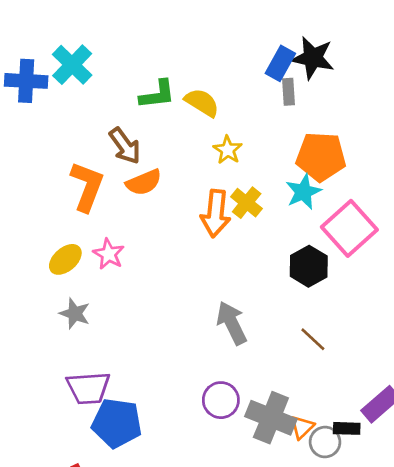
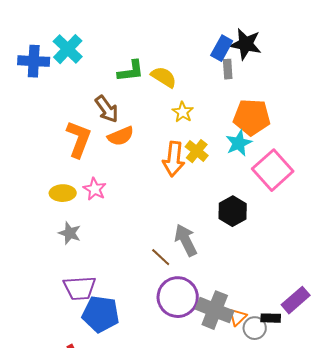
yellow ellipse: (65, 259) -> (63, 193), turned 40
black hexagon: (309, 266) -> (233, 211), moved
brown line: (313, 339) -> (161, 257), moved
purple circle: (221, 400) -> (178, 297), size x1.5

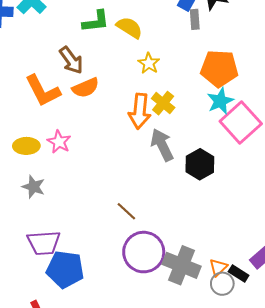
orange L-shape: (79, 139) -> (43, 91), turned 132
cyan star: (239, 143) -> (220, 101), moved
gray arrow: (186, 240) -> (162, 145), moved
orange triangle: (238, 317) -> (218, 267), moved
black rectangle: (271, 318) -> (239, 273), turned 30

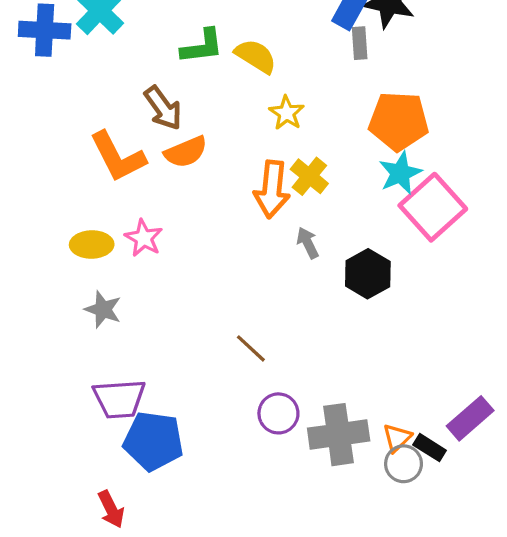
gray arrow: (162, 145) -> (308, 243), size x0.6
purple circle: (144, 252) -> (278, 413), size x0.6
gray cross: (181, 265) -> (339, 435), turned -30

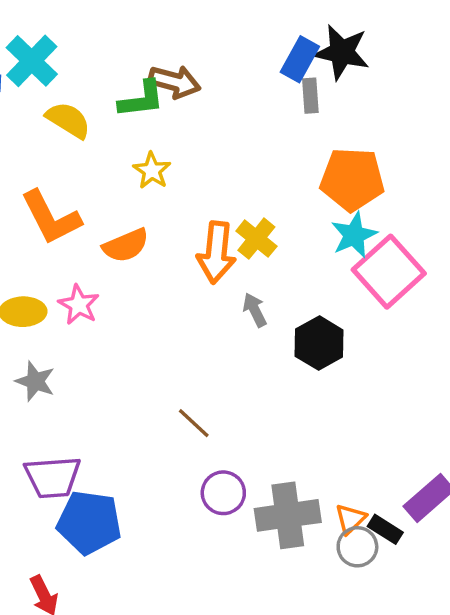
yellow semicircle: (256, 56) -> (68, 120), moved
brown arrow: (163, 108) -> (175, 82), moved, turned -39
yellow star: (287, 113) -> (152, 171), moved
orange semicircle: (186, 152) -> (126, 245), moved

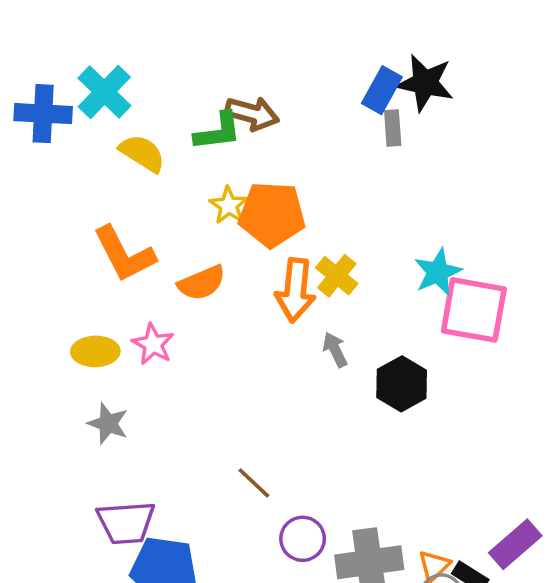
orange pentagon: (352, 179) -> (272, 214), moved
pink square: (389, 272) -> (474, 310), turned -38
brown line: (194, 423) -> (254, 483), moved

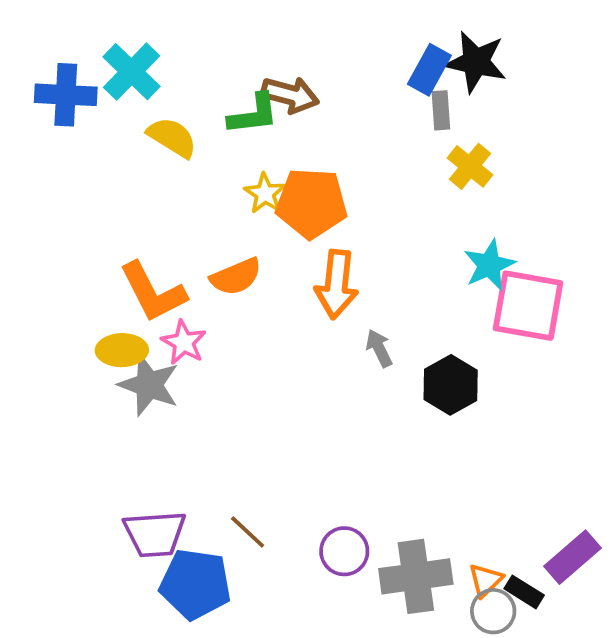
orange L-shape: (124, 254) -> (153, 292), moved
yellow cross: (337, 276) -> (470, 166), moved
gray star: (108, 423) -> (149, 385), moved, size x1.4
brown line: (254, 483) -> (248, 532), moved

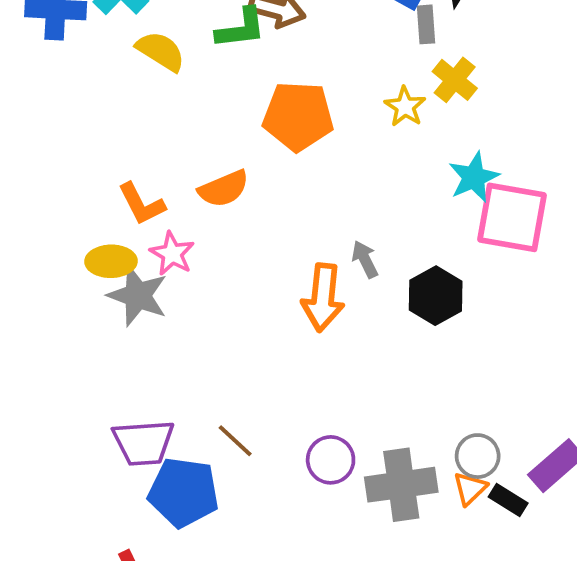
yellow star: (265, 193) -> (405, 107), moved
orange arrow: (337, 284) -> (323, 298), moved
orange L-shape: (153, 292) -> (142, 204), size x0.7
gray circle: (493, 611) -> (478, 456), moved

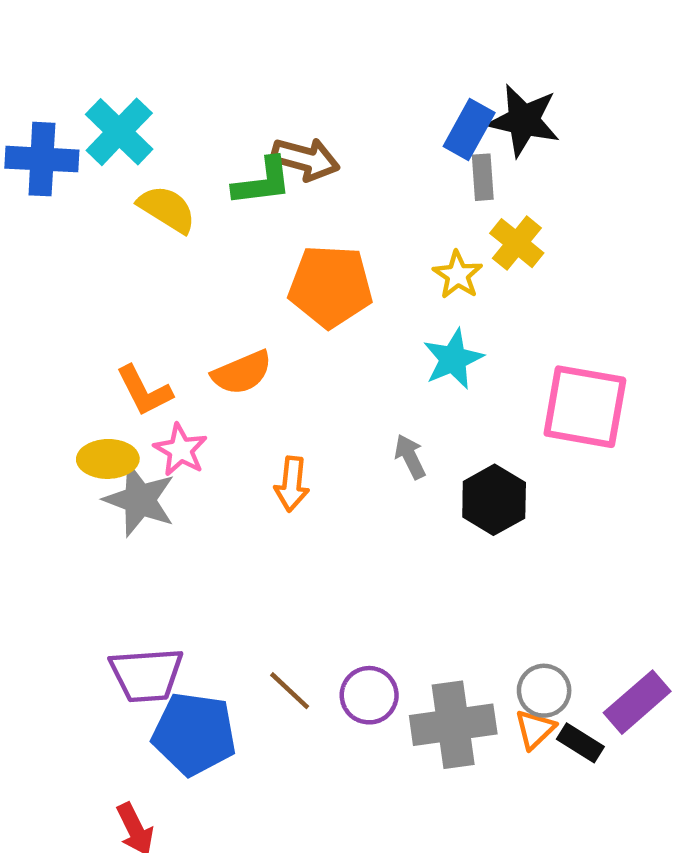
cyan star: (474, 177) -> (453, 359), moved
orange arrow: (323, 298) -> (292, 484), moved, size x0.7
brown line: (235, 441) -> (290, 691), moved

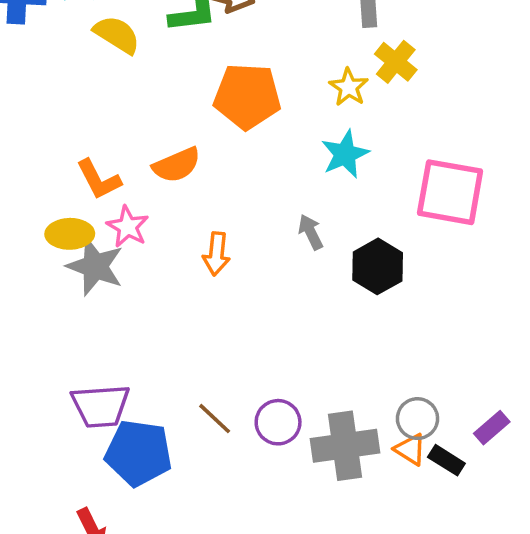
purple rectangle: (637, 702) -> (492, 428), size x0.7
orange triangle: (535, 729) -> (410, 449), turned -44

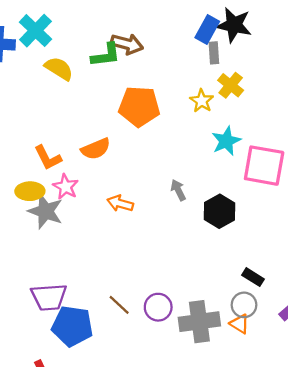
cyan star: (345, 154) -> (226, 141), moved
orange arrow: (216, 254) -> (120, 203), turned 100
black rectangle: (446, 460) -> (253, 277), moved

